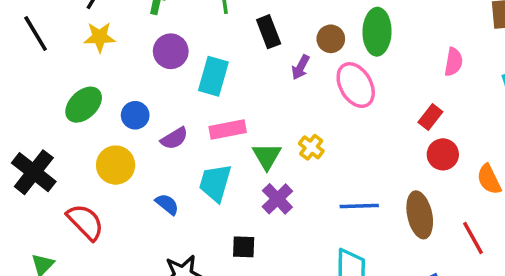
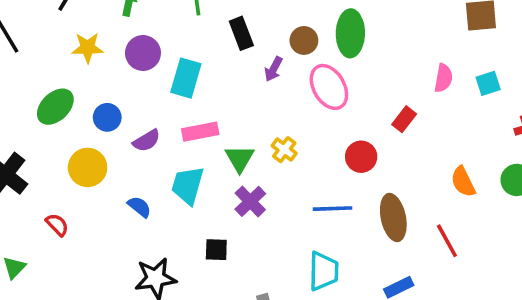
yellow star: (100, 37) -> (88, 48), moved
pink semicircle: (453, 62) -> (443, 78), moved
red circle: (443, 154) -> (361, 157), moved
red semicircle: (85, 222) -> (57, 225), size x0.6

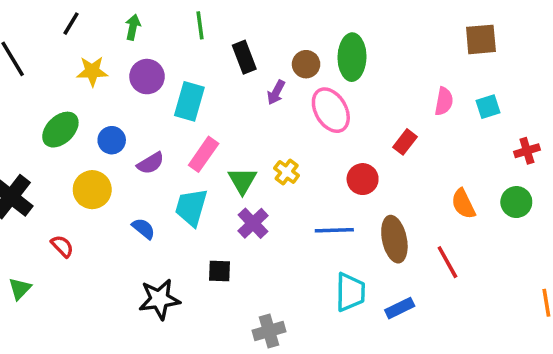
pink rectangle: (200, 132) -> (204, 154), turned -44
cyan trapezoid: (324, 271) -> (350, 292), moved

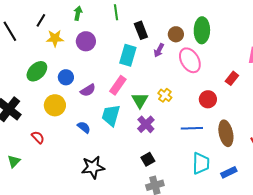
black line: (71, 24) -> (41, 20), moved
cyan rectangle: (189, 101) -> (128, 55), moved
black square: (219, 271) -> (148, 159), moved, turned -32

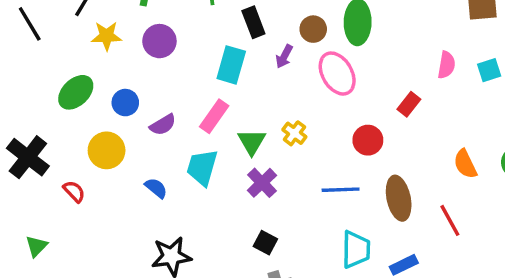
red semicircle: (38, 137) -> (74, 191), moved
black square: (148, 159) -> (265, 243), turned -32

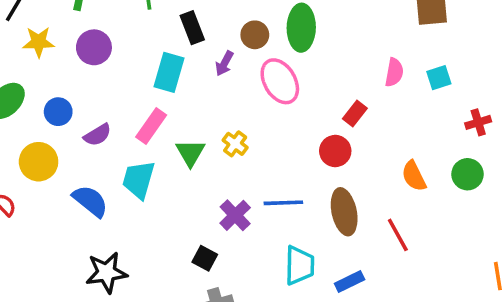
red circle: (368, 140) -> (335, 151), moved
purple cross: (262, 183) -> (235, 215), moved
blue semicircle: (156, 188) -> (90, 201), size x1.5

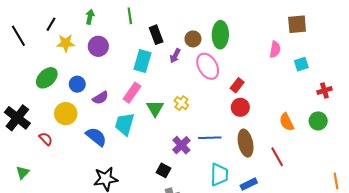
pink semicircle: (394, 72) -> (275, 49), moved
red rectangle: (355, 113) -> (237, 85), moved

